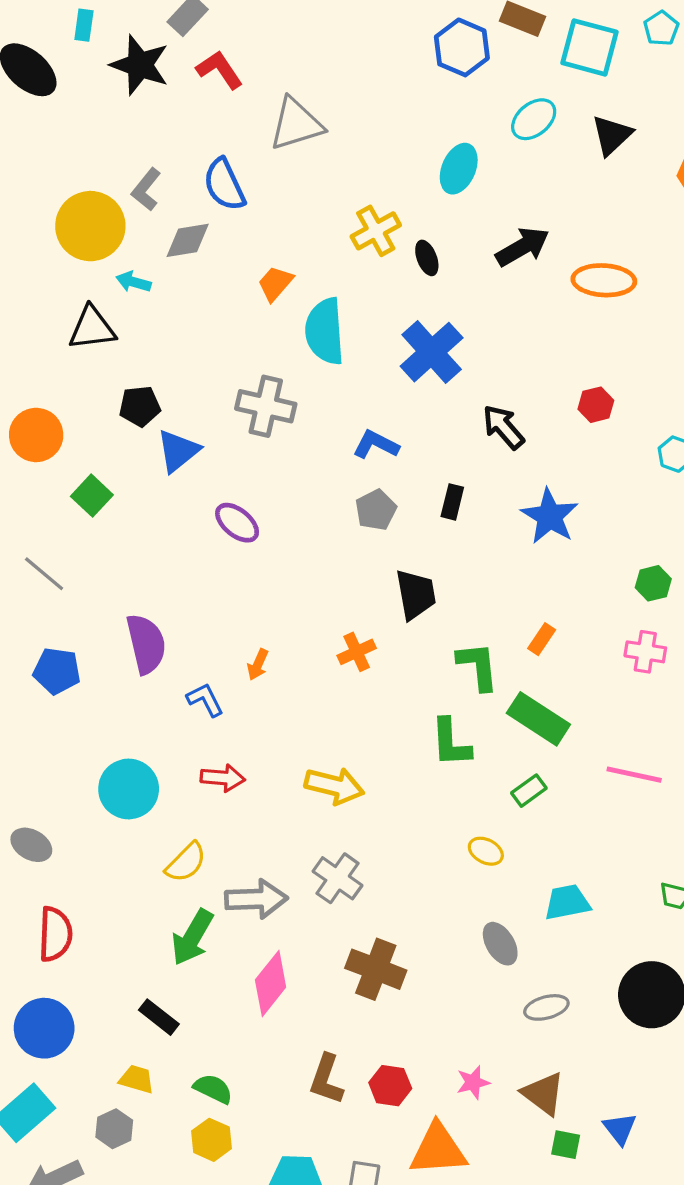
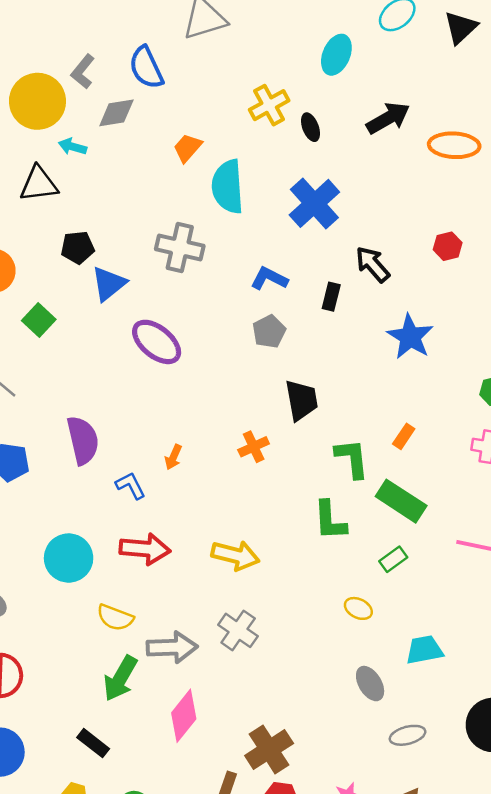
black rectangle: (452, 502) -> (331, 297), moved
purple ellipse: (237, 523) -> (157, 342), size x1.4
red arrow: (223, 778) -> (145, 549), size x1.4
yellow semicircle: (186, 862) -> (115, 618), turned 66
brown cross: (376, 969) -> (269, 750), moved, turned 36

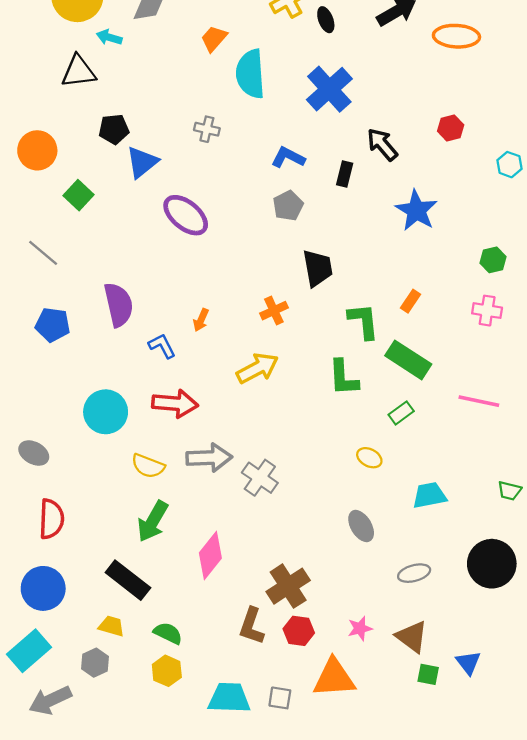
gray cross: (180, 247) -> (207, 129), size x0.6
yellow arrow: (235, 555) -> (257, 368), moved, turned -42
gray arrow: (172, 647) -> (209, 458), moved
gray ellipse: (370, 684) -> (361, 526), moved
black rectangle: (93, 743) -> (128, 580), size x1.5

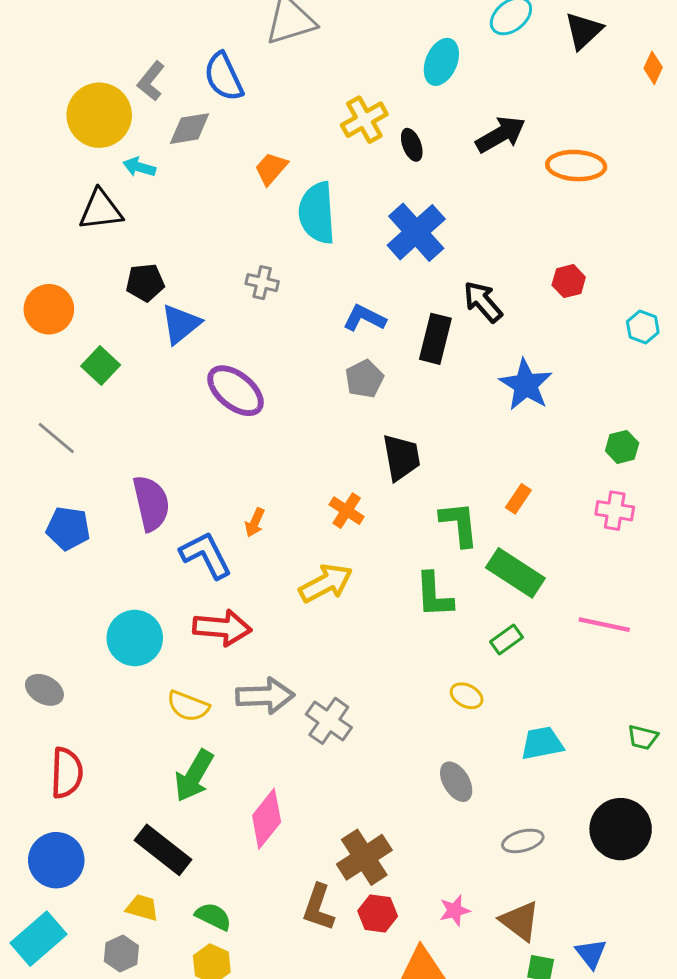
black rectangle: (345, 174) -> (435, 339), size x1.5
orange cross: (274, 311) -> (347, 511), turned -32
blue L-shape: (162, 346) -> (206, 555), size x1.5

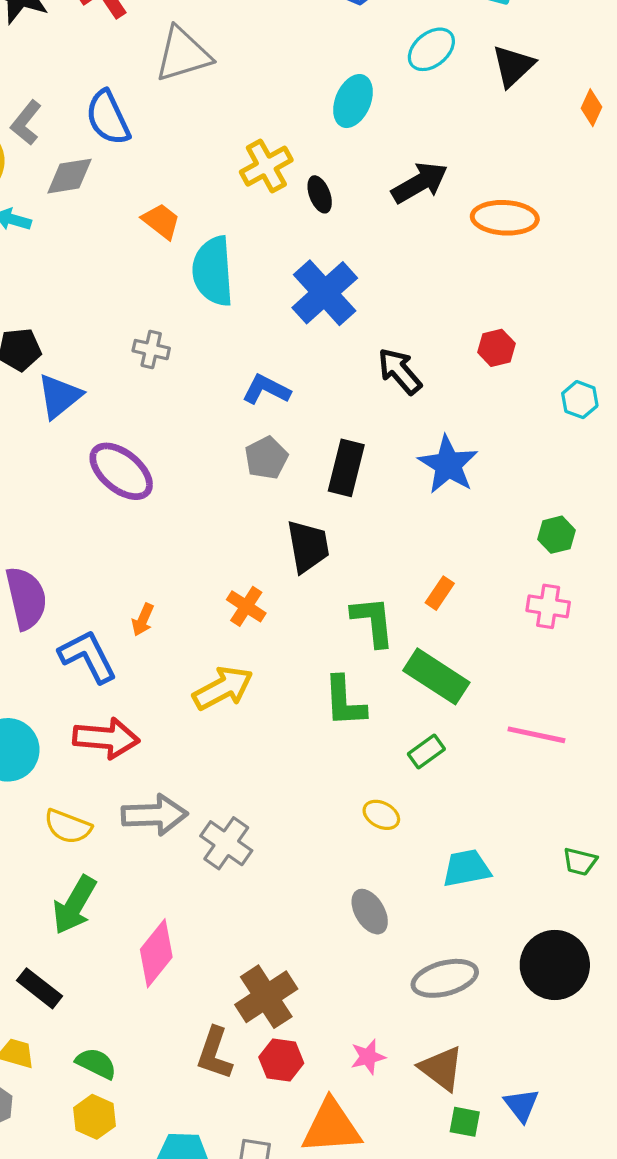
orange trapezoid: (271, 169) -> (161, 221), turned 87
black rectangle: (435, 339) -> (346, 468), moved
gray ellipse: (523, 841) -> (445, 978), size x1.4
black rectangle: (163, 850) -> (39, 988), size x0.7

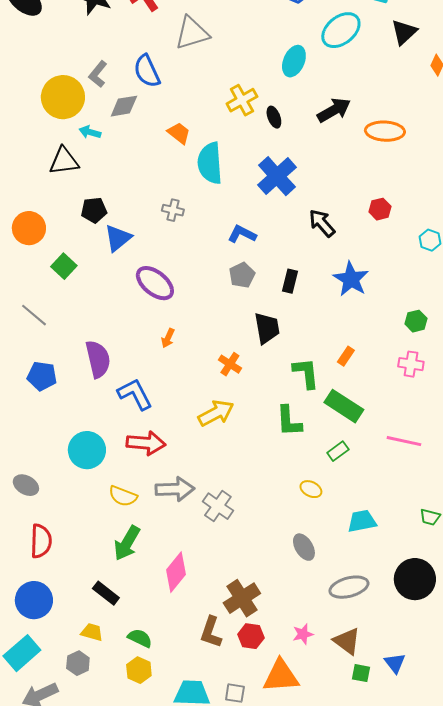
cyan ellipse: (431, 49) -> (341, 30), size x1.4
black triangle: (513, 66) -> (404, 32), moved
black rectangle: (346, 468) -> (290, 281), size x0.7
orange arrow: (143, 620) -> (168, 338), moved

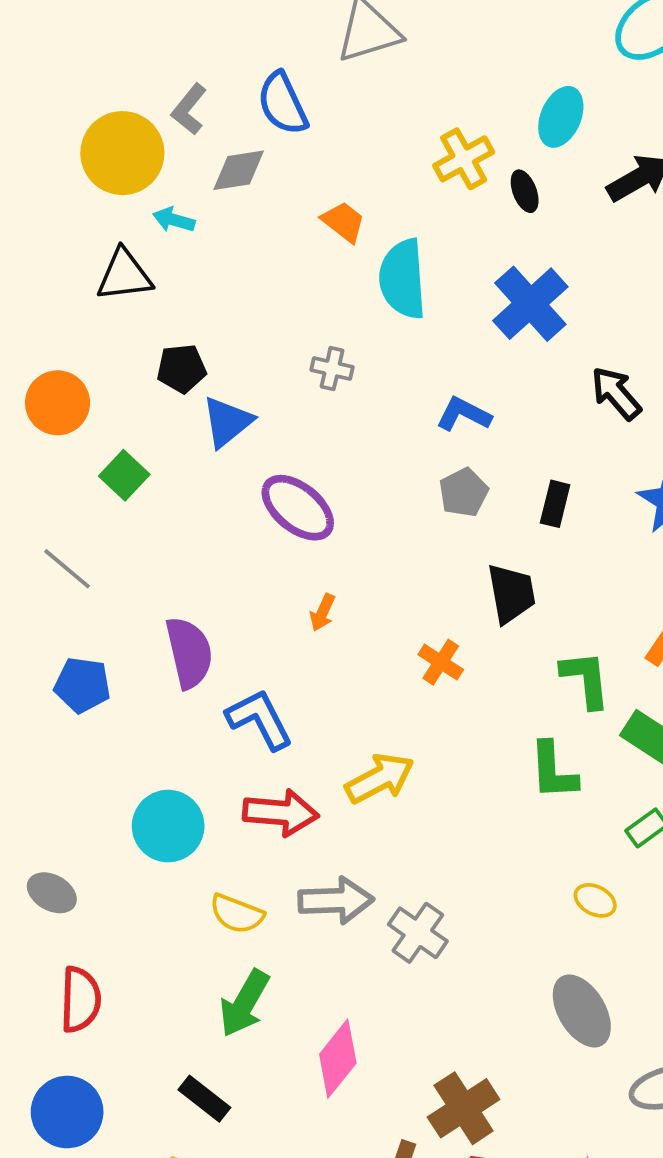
cyan ellipse: (294, 61) -> (561, 117), moved
yellow arrow: (216, 413) -> (380, 778), moved
gray ellipse: (304, 547) -> (582, 1011), size x1.4

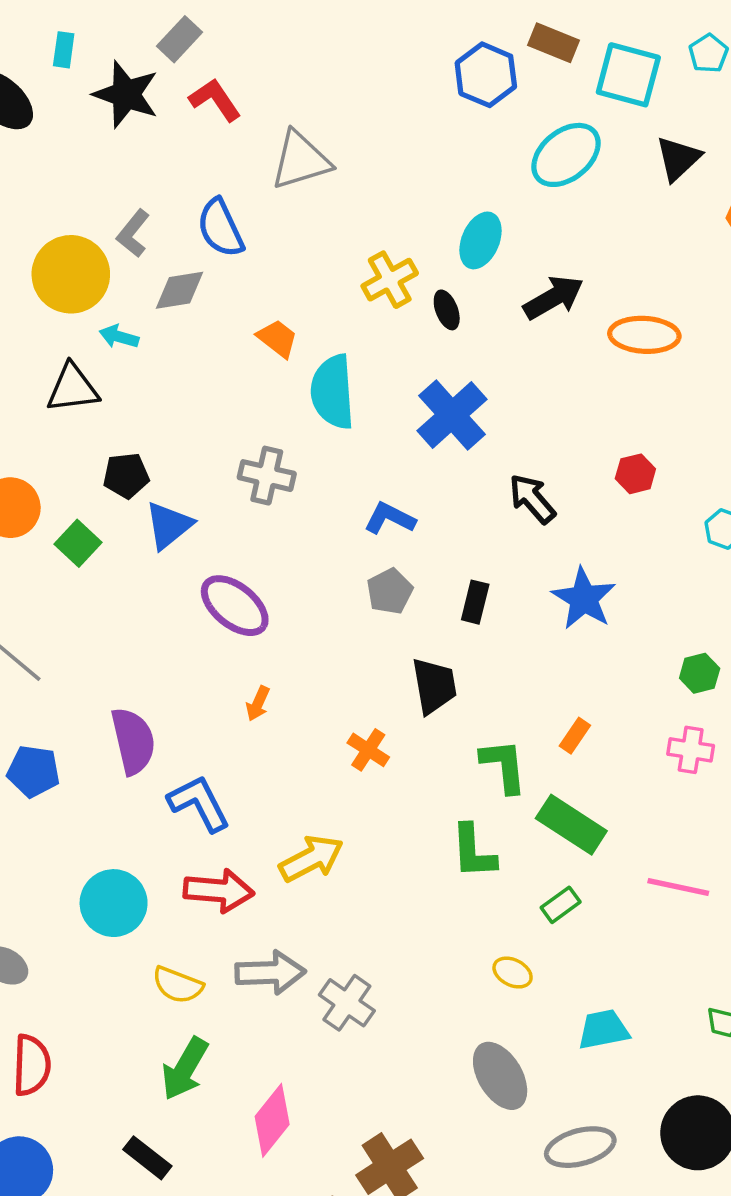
gray cross: (332, 369) -> (267, 476), size x1.4
green square: (124, 475) -> (78, 543), moved

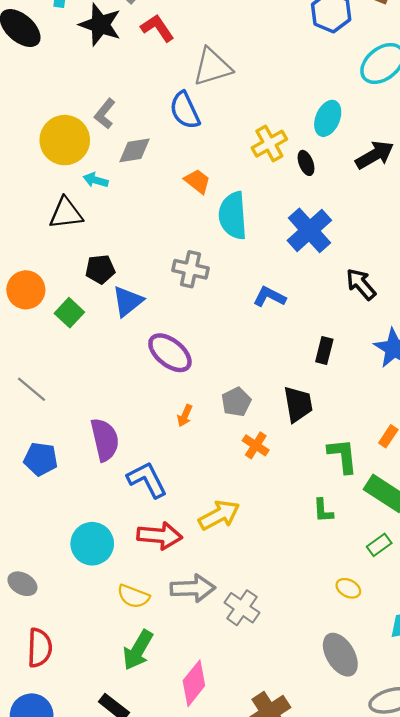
blue semicircle: (220, 228) -> (185, 110), moved
gray pentagon: (390, 591) -> (236, 402), moved
green L-shape: (473, 851) -> (323, 511), size x0.7

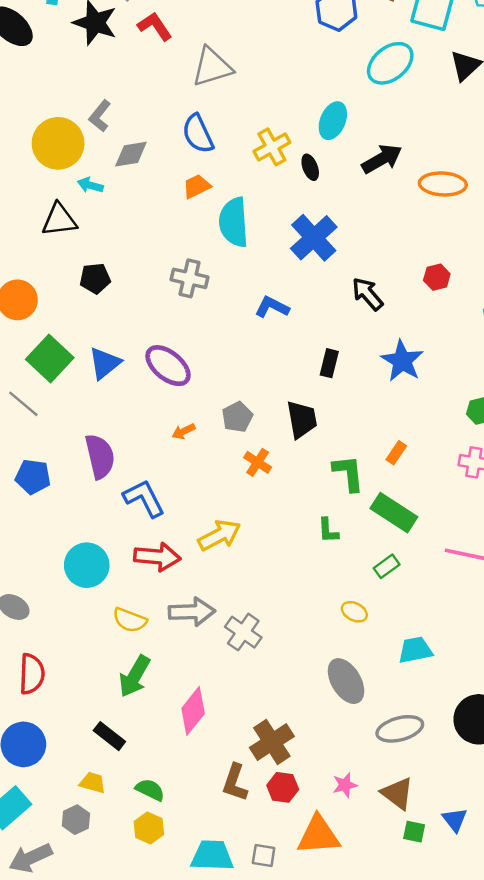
blue semicircle: (185, 110) -> (198, 134), moved
orange trapezoid: (197, 181) -> (197, 186), turned -64
blue triangle: (128, 301) -> (105, 363), moved
green square: (69, 313) -> (50, 358), moved, size x1.5
orange arrow: (185, 416) -> (184, 431), turned 40

